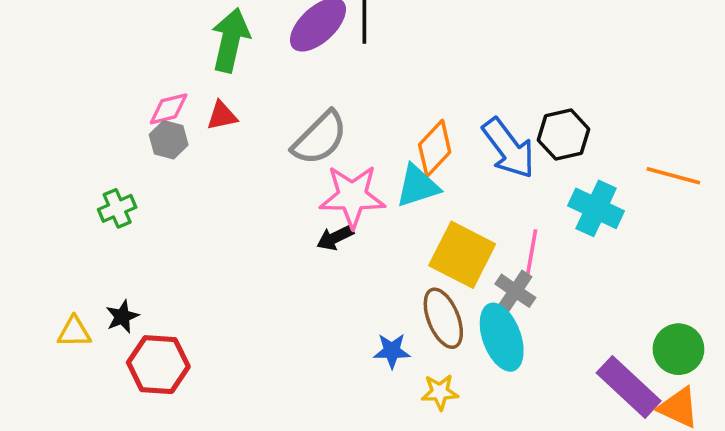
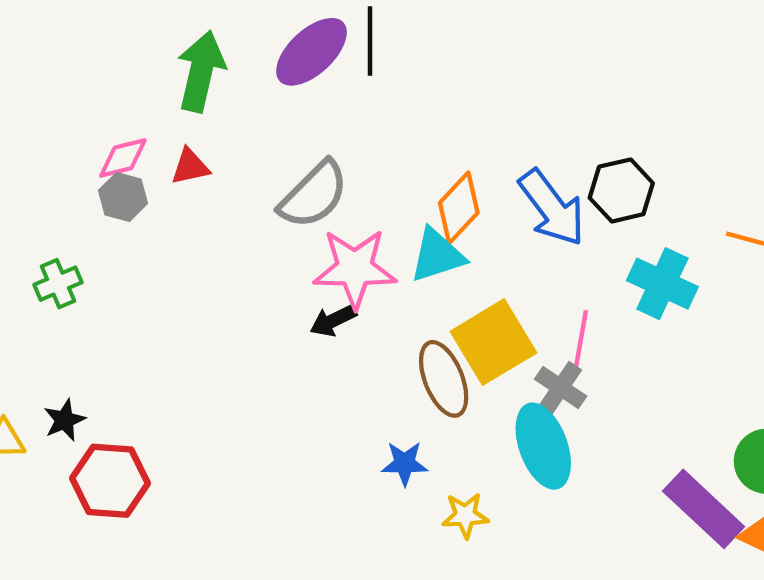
yellow square: (462, 255) -> (493, 342), turned 32
brown ellipse: (443, 318) -> (444, 379), moved

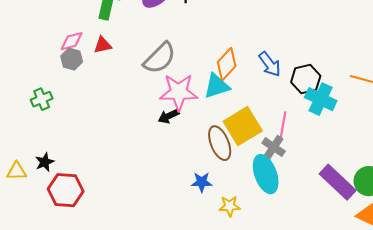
black hexagon: (621, 190) -> (306, 79), moved
blue arrow: (552, 208) -> (270, 64), size x0.7
purple rectangle: (704, 509) -> (338, 182), moved

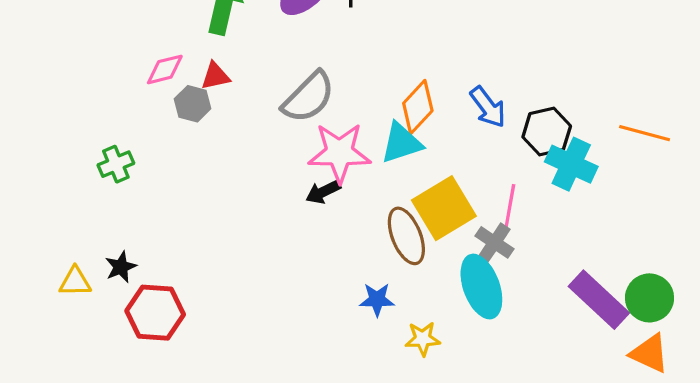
gray hexagon: (72, 59) -> (193, 104), moved

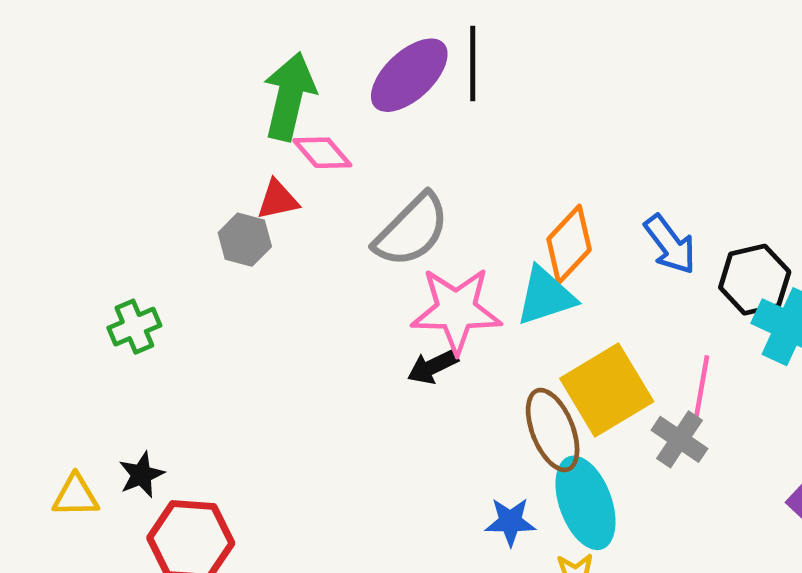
pink diamond: (165, 69) -> (322, 153), moved, turned 63
cyan ellipse: (481, 287) -> (585, 503), moved

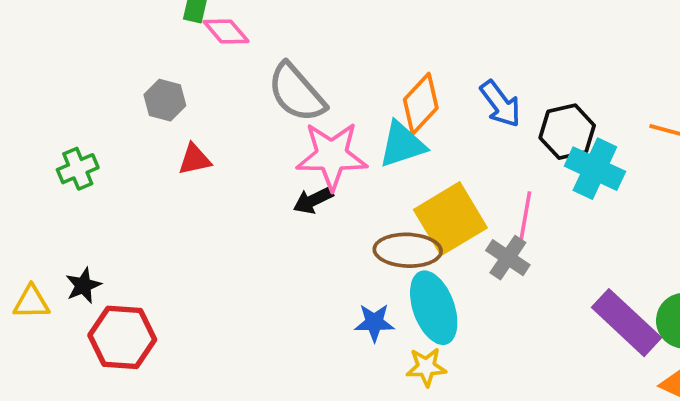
red triangle: (278, 200) -> (195, 159), moved
gray semicircle: (412, 230) -> (296, 93), turned 94
brown ellipse: (553, 430) -> (408, 250), turned -66

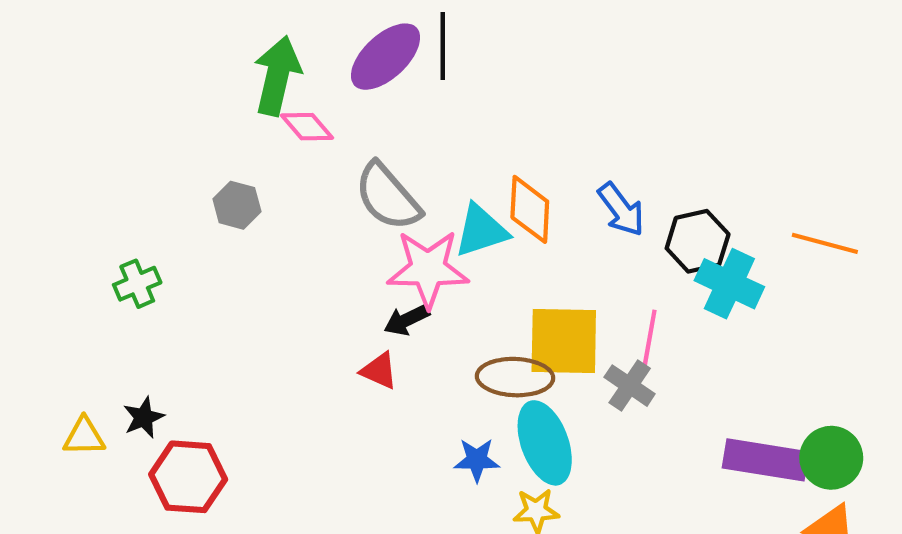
orange diamond: (421, 104) -> (530, 209), turned -40
cyan triangle: (402, 145) -> (481, 231), moved
red triangle: (195, 159) -> (379, 371), moved, turned 36
yellow square: (450, 219) -> (564, 341), turned 32
purple rectangle: (626, 323) -> (765, 460), turned -34

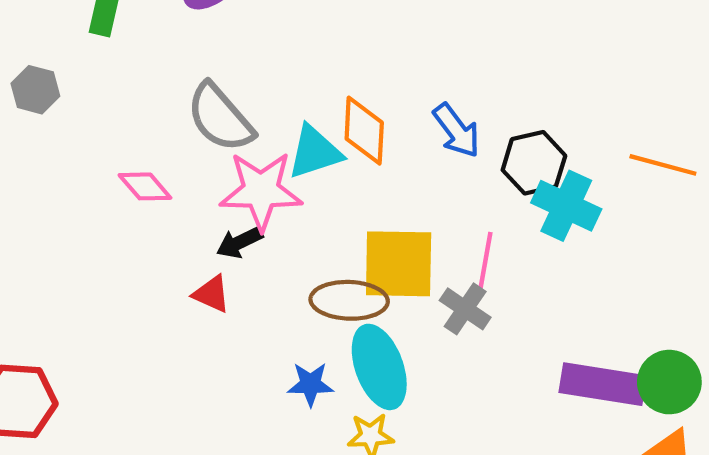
pink diamond: (307, 127) -> (145, 186), moved
gray hexagon: (237, 205) -> (35, 90), moved

